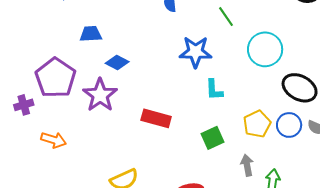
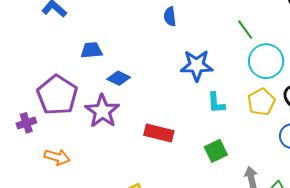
green line: (226, 17) -> (245, 30), moved
yellow pentagon: (257, 124) -> (261, 102), moved

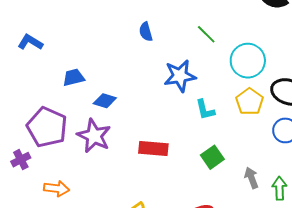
green line: (245, 30) -> (206, 34), moved

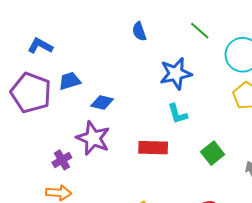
blue L-shape: (30, 42) -> (40, 46), moved
cyan L-shape: (205, 110) -> (177, 114), moved
purple pentagon: (47, 127) -> (31, 93), moved
purple cross: (21, 160) -> (62, 160), moved

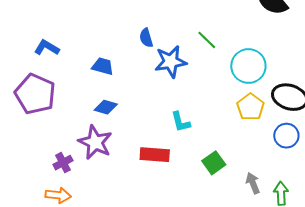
blue star: (176, 74) -> (171, 62), moved
blue trapezoid: (70, 81) -> (103, 66), moved, turned 30

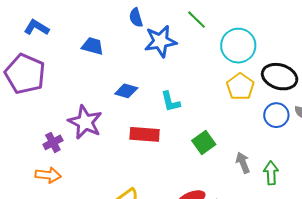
blue diamond: (106, 107) -> (126, 91), moved

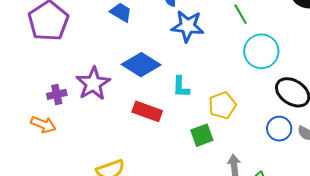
green line: (196, 20) -> (240, 14), moved
yellow pentagon: (240, 87) -> (222, 105), moved
blue diamond: (126, 91) -> (141, 65), size x1.6

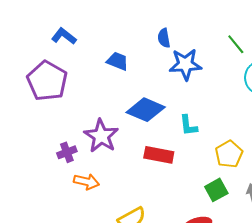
yellow pentagon: (222, 105) -> (229, 154), moved
orange arrow: (43, 125) -> (86, 182), moved
green square: (202, 135) -> (216, 190), moved

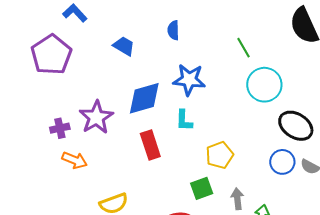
blue star: (185, 64) -> (189, 80), moved
blue diamond: (146, 110) -> (144, 98), turned -48
red rectangle: (159, 155) -> (150, 145), turned 52

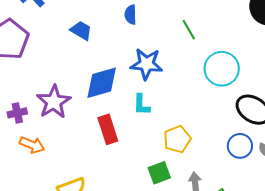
green line: (243, 48) -> (189, 30), moved

